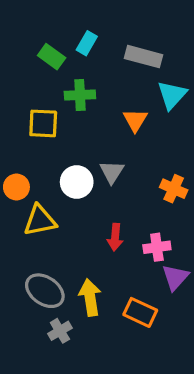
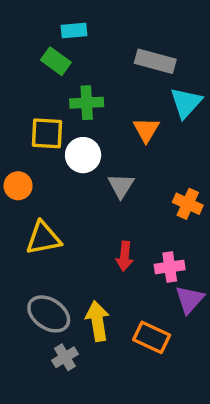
cyan rectangle: (87, 43) -> (74, 31), moved, turned 55
white circle: (77, 182) -> (83, 155), moved
orange circle: (16, 187) -> (18, 186), moved

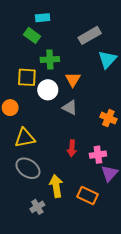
gray rectangle: (155, 61) -> (90, 35), turned -45
orange triangle: (146, 130) -> (73, 79), moved
gray triangle: (121, 186) -> (70, 108), turned -35
gray ellipse: (49, 314) -> (28, 168), moved

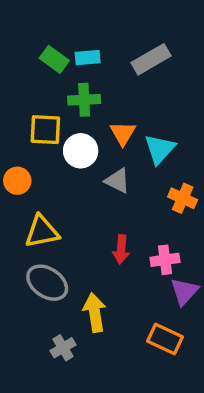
cyan rectangle: (43, 18) -> (88, 58), moved
cyan triangle: (107, 59) -> (160, 149), moved
orange rectangle: (88, 195) -> (165, 339), moved

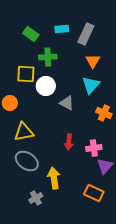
cyan rectangle: (88, 58) -> (62, 29), moved
gray rectangle: (151, 59) -> (86, 34), turned -35
orange triangle: (123, 133) -> (93, 61), moved

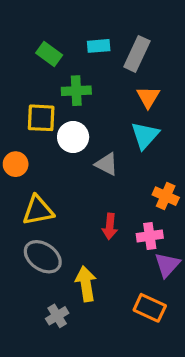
orange cross: (104, 113) -> (166, 196), moved

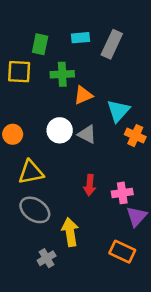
green rectangle: (49, 54) -> (40, 44), turned 66
orange triangle: (148, 97) -> (83, 95), moved, turned 36
yellow square: (41, 118) -> (19, 72), moved
white circle: (73, 137) -> (60, 130), moved
orange cross: (166, 196) -> (135, 136), moved

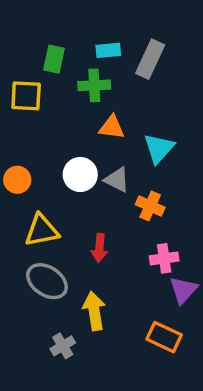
green cross: (62, 74) -> (94, 85), moved
orange triangle: (83, 95) -> (112, 127), turned 30
orange cross: (135, 136) -> (150, 206), moved
red arrow: (90, 185) -> (99, 248), moved

